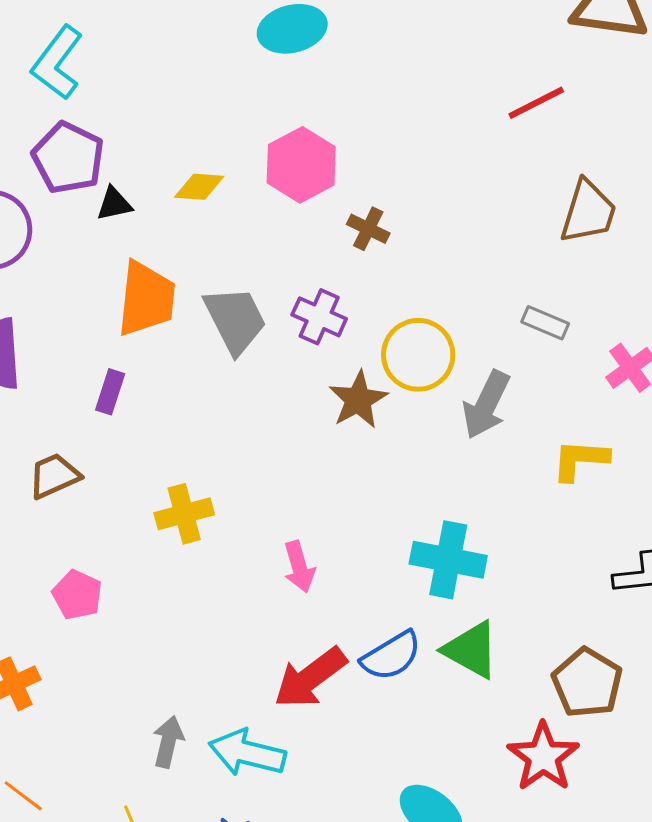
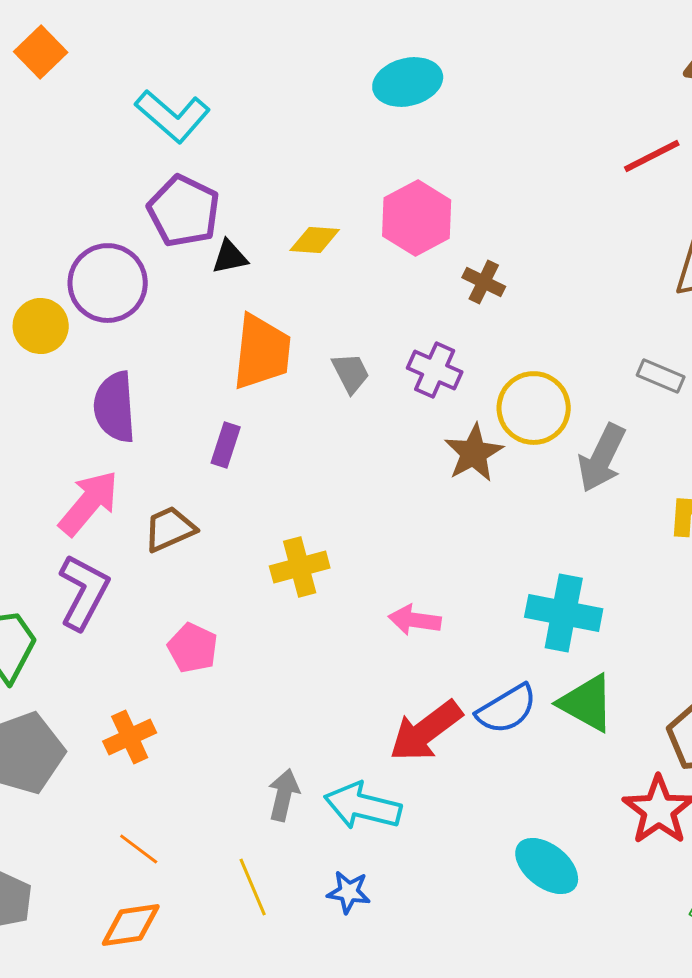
cyan L-shape: (57, 63) -> (173, 116), turned -86
gray trapezoid: (235, 320) -> (351, 373), size x0.6
pink arrow: (299, 567) -> (415, 620), turned 114

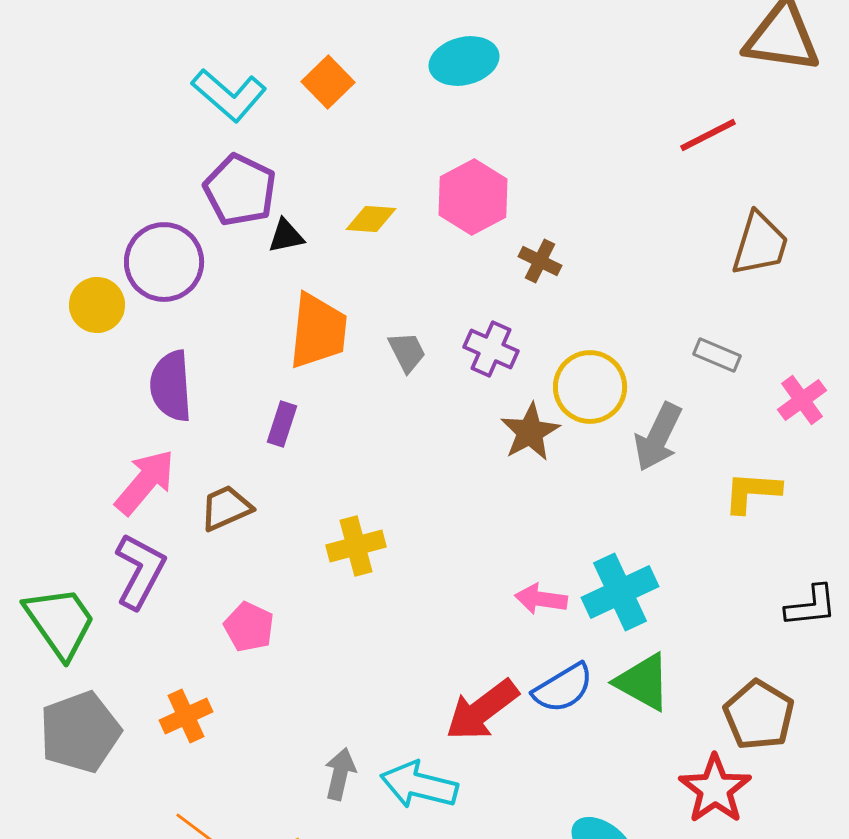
orange square: (41, 52) -> (328, 82), moved
cyan cross: (564, 613) -> (620, 592), turned -36
pink arrow: (415, 620) -> (541, 599), moved

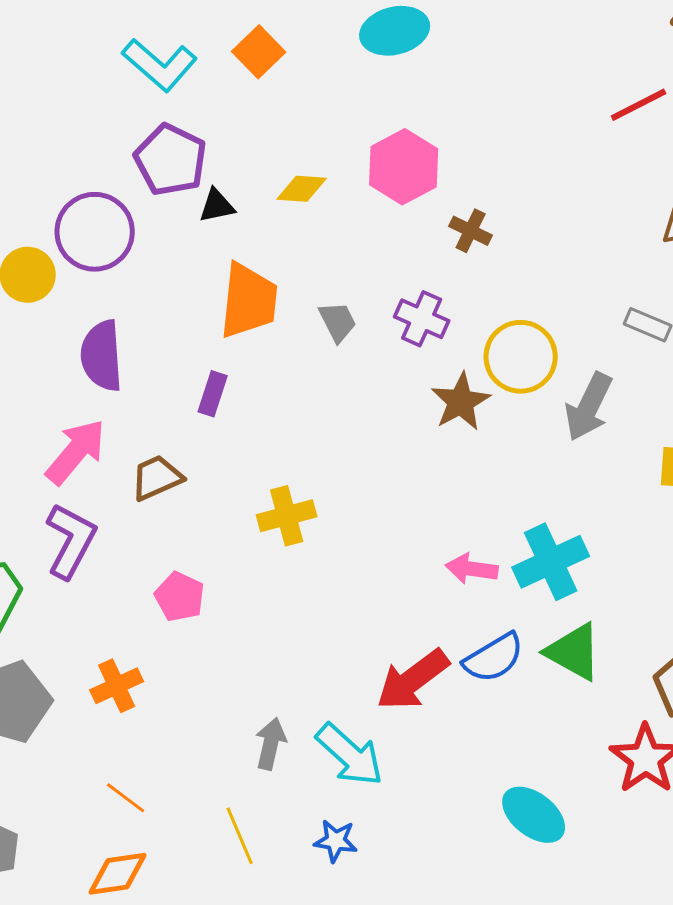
cyan arrow: (419, 785) -> (350, 755), turned -152

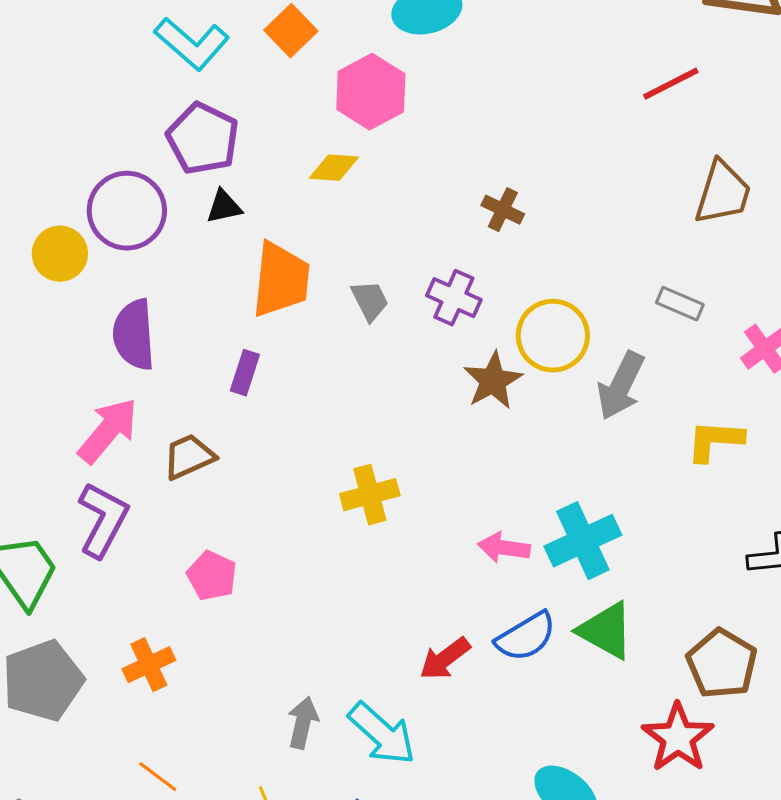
pink hexagon: (404, 167) -> (371, 92), moved
black triangle: (217, 206) -> (224, 207), moved
yellow cross: (287, 516) -> (370, 495), moved
red arrow: (413, 680) -> (445, 659), size x0.7

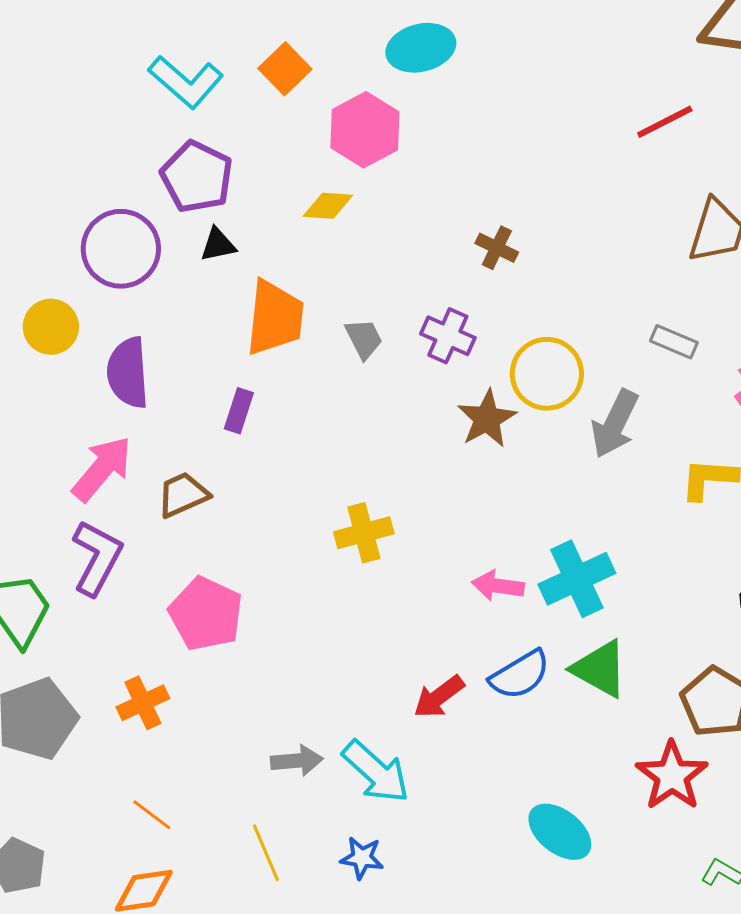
yellow circle: (60, 254) -> (51, 327), moved
pink pentagon: (212, 576) -> (206, 614), size x1.5
gray arrow: (303, 723) -> (297, 761), turned 72

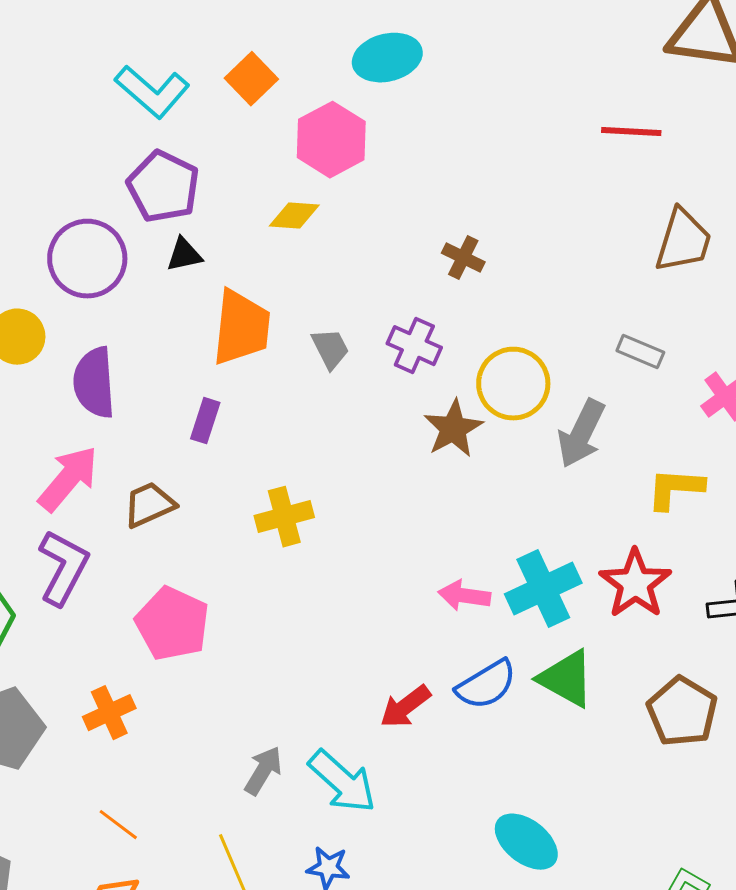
red line: (665, 122) -> (631, 132), turned 30
yellow cross: (364, 533) -> (284, 517), moved
gray arrow: (297, 761) -> (263, 771), turned -54
red star: (672, 776) -> (635, 584), moved

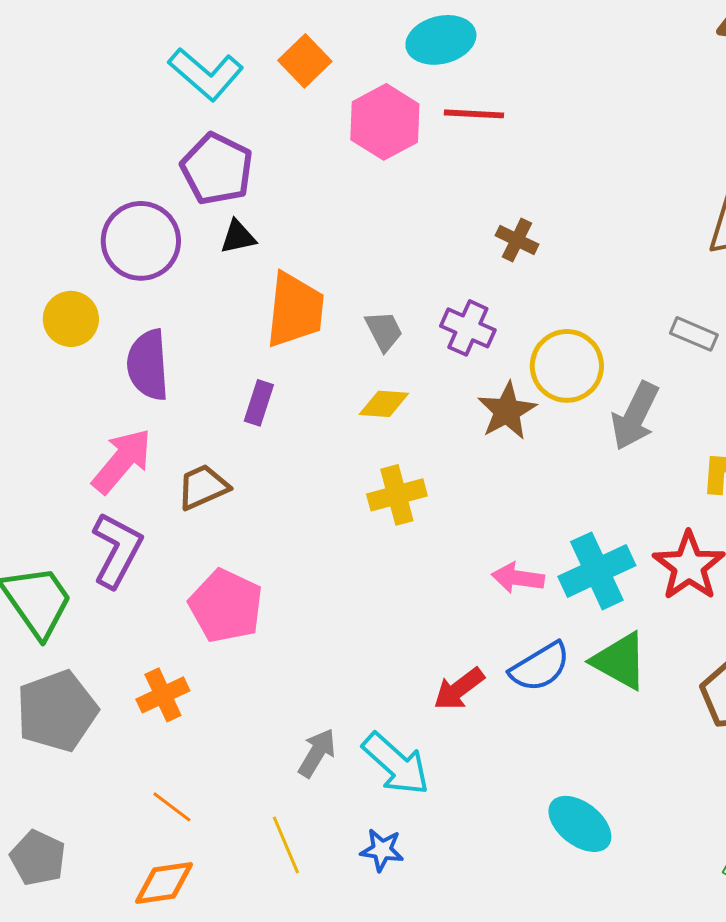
red line: (631, 132) -> (474, 114), moved
yellow diamond: (294, 216) -> (384, 404), moved
yellow cross: (284, 517) -> (397, 495), moved

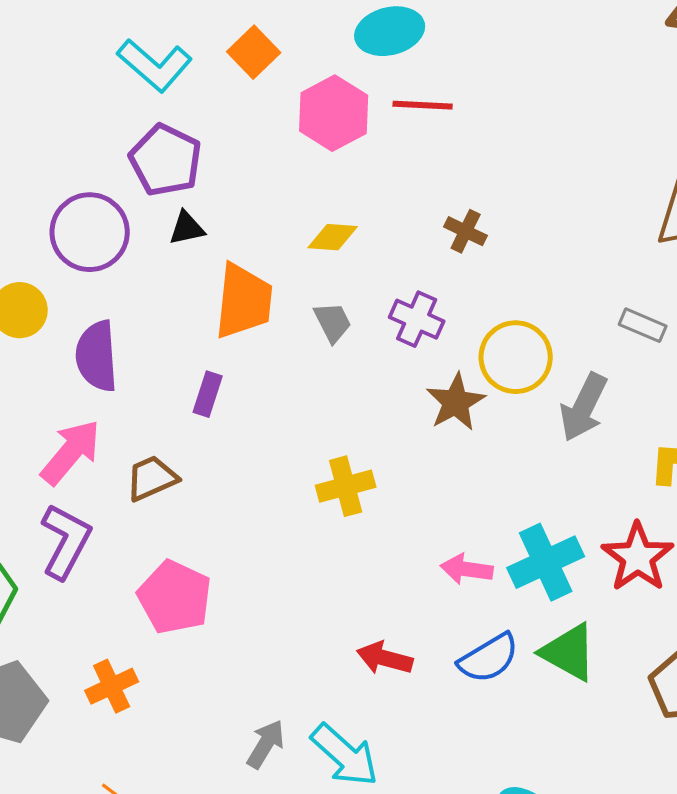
yellow diamond: (384, 404) -> (333, 237), moved
red arrow: (459, 689) -> (385, 658), moved, turned 52

